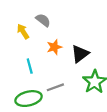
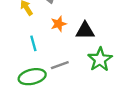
black triangle: (80, 54) -> (85, 31), turned 36

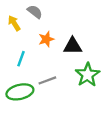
cyan line: (33, 43) -> (21, 59), turned 35

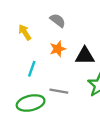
gray semicircle: (35, 12) -> (58, 20), moved
gray line: (47, 80) -> (59, 91), turned 30

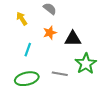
gray line: (59, 91) -> (60, 74), moved

